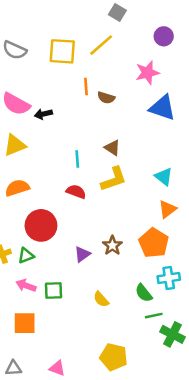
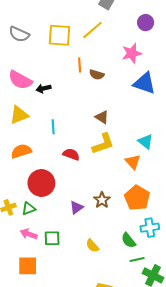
cyan line: (77, 159) -> (53, 127), moved
orange triangle: (167, 209) -> (133, 162), moved, turned -35

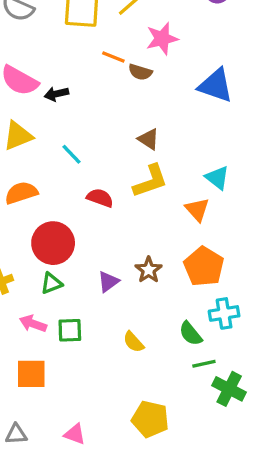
pink star: (132, 53) -> (162, 39), moved
orange line: (80, 65) -> (113, 57), turned -64
cyan line: (53, 127) -> (72, 154), turned -40
green triangle: (29, 209) -> (51, 283), moved

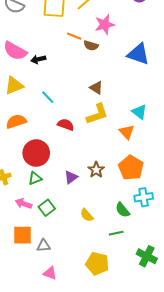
green square: (70, 330) -> (47, 208), turned -35
green line: (204, 364) -> (116, 233), moved
green cross: (229, 389) -> (147, 256), moved
gray triangle: (16, 434) -> (44, 246), moved

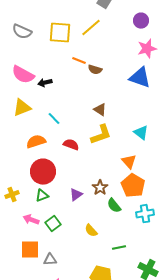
pink star: (105, 25) -> (147, 49), moved
orange semicircle: (16, 121) -> (36, 142), moved
orange triangle: (127, 132) -> (129, 162), moved
green semicircle: (123, 210) -> (114, 206), moved

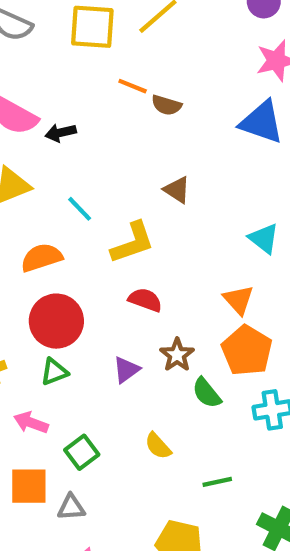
yellow L-shape: (101, 135) -> (133, 243), moved
red semicircle: (71, 145) -> (145, 300), moved
green square: (53, 224) -> (82, 452), moved

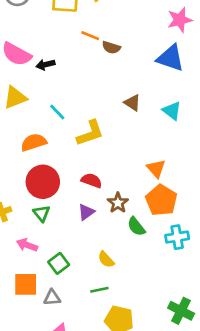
brown triangle: (177, 190) -> (132, 103), moved
cyan triangle: (264, 238) -> (172, 111), moved
red semicircle: (145, 300) -> (92, 180), moved
green triangle: (54, 372) -> (41, 213), turned -48
green line: (217, 482) -> (99, 290), moved

